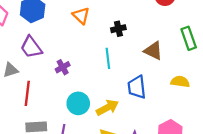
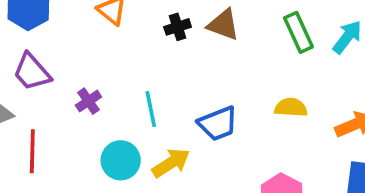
brown triangle: (153, 51) -> (223, 25), moved
cyan line: (108, 58) -> (151, 109), moved
blue trapezoid: (137, 87) -> (218, 124), turned -100

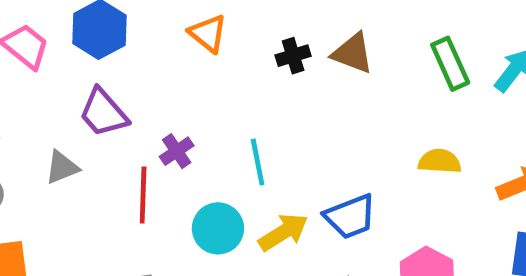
blue trapezoid: (218, 124) -> (350, 217), moved
red line: (32, 151) -> (143, 195), moved

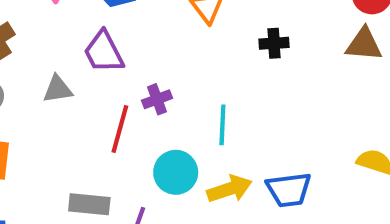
brown triangle: (353, 53) -> (364, 44), moved, turned -30

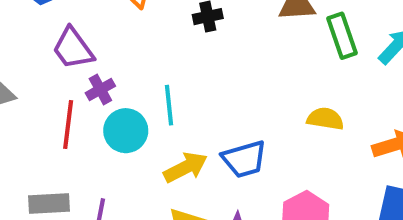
purple trapezoid: (104, 52) -> (73, 48), moved
cyan circle: (176, 172) -> (126, 131), moved

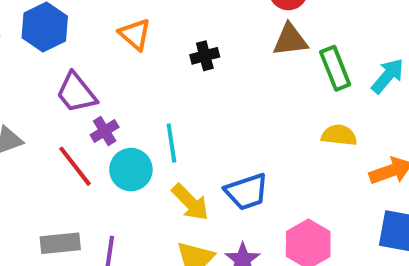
yellow semicircle: (325, 119) -> (339, 135), moved
red line: (68, 124) -> (75, 166), turned -42
yellow arrow: (186, 167) -> (190, 202), turned 75

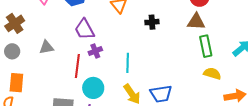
green rectangle: (335, 68) -> (206, 46), moved
red line: (75, 166) -> (77, 66), turned 35
cyan circle: (131, 170) -> (93, 88), moved

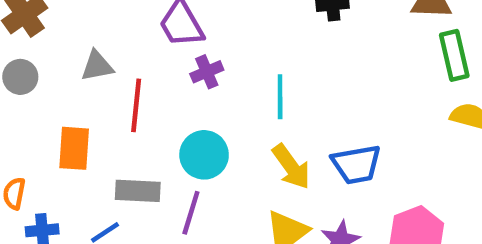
red line: (77, 66) -> (136, 105), moved
orange rectangle: (16, 83) -> (74, 148), moved

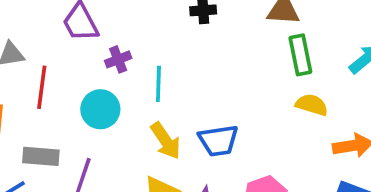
purple cross: (207, 72) -> (118, 59), moved
cyan circle: (204, 155) -> (100, 109), moved

